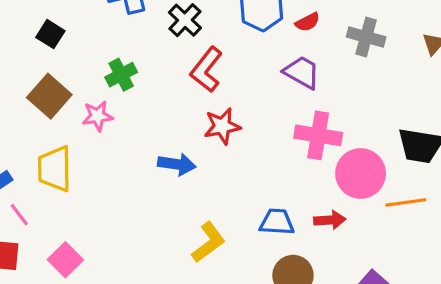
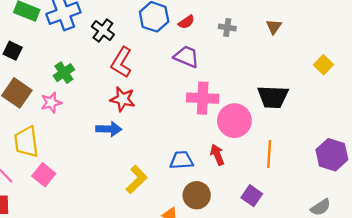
gray cross: (366, 37) -> (227, 27), size x0.7
red star: (222, 126) -> (123, 99), moved, turned 30
orange line: (406, 202) -> (269, 154), moved, turned -72
red arrow: (330, 220) -> (217, 155), turned -102
pink square: (65, 260) -> (44, 175), moved

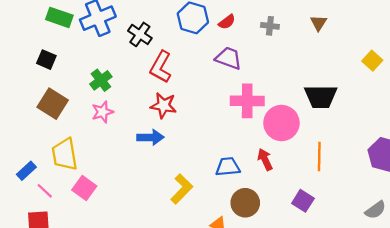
pink star: (51, 103) -> (102, 112), moved

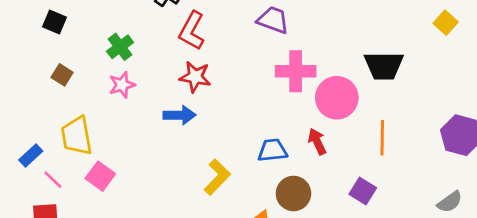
brown square: (53, 104) -> (62, 75), size x0.6

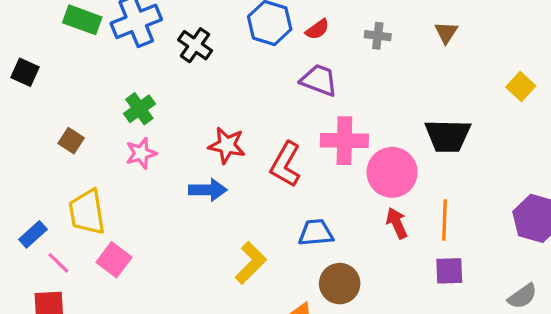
black square: (54, 22) -> (25, 72), moved
red L-shape: (192, 31) -> (286, 164), moved
red arrow: (317, 142) -> (397, 223), moved
purple square: (363, 191) -> (449, 271), moved, turned -35

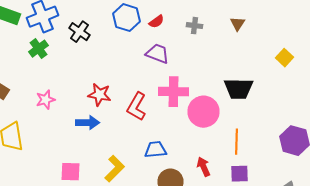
green cross: (139, 109) -> (38, 49), moved
red arrow: (397, 223) -> (204, 167), moved
pink square: (114, 260) -> (70, 172), moved, turned -35

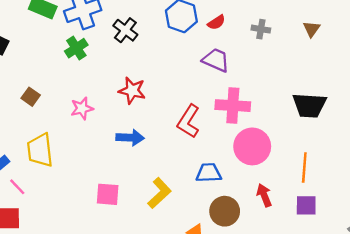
red star: (100, 95) -> (132, 91), moved
pink circle: (204, 112) -> (252, 146), moved

